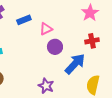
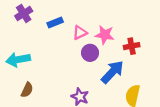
pink star: (90, 13) -> (105, 35), moved, turned -30

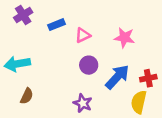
pink star: (105, 35) -> (124, 38), moved
red cross: (132, 46) -> (148, 78), moved
purple circle: (90, 53) -> (89, 65), moved

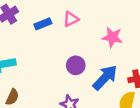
pink triangle: (83, 35) -> (71, 19), moved

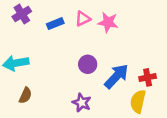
pink star: (112, 37) -> (108, 22), moved

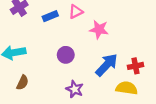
pink star: (108, 22) -> (99, 29), moved
purple circle: (88, 64) -> (66, 55), moved
yellow semicircle: (138, 101) -> (127, 88), turned 85

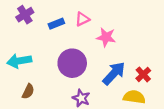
purple circle: (66, 55) -> (72, 63), size x1.6
red cross: (135, 66) -> (143, 74), turned -32

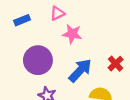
pink triangle: (82, 19) -> (57, 13), moved
red cross: (143, 74) -> (116, 64), moved

